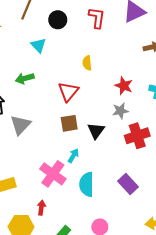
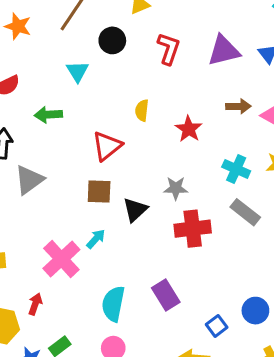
red star: (124, 86) -> (189, 129), moved
cyan semicircle: (87, 184) -> (113, 304), moved

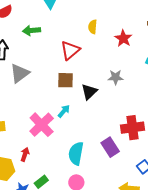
red cross: (193, 229) -> (132, 128), moved

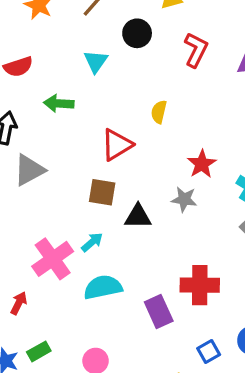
red star: (123, 38) -> (202, 164), moved
black triangle: (89, 92) -> (138, 217), turned 36
cyan semicircle: (76, 153) -> (103, 287), moved, turned 60

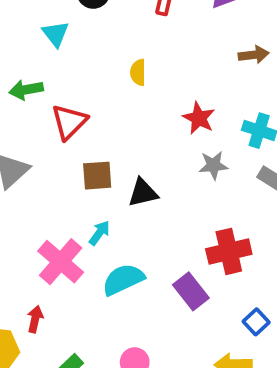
red triangle: (117, 145) -> (69, 122), moved
gray star: (184, 199) -> (213, 165), moved

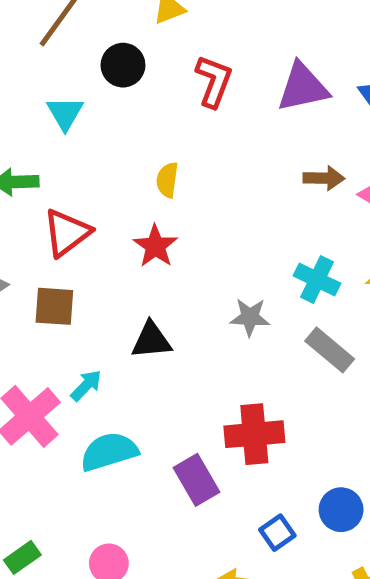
red star: (199, 118) -> (155, 246), moved
brown square: (97, 176) -> (54, 306), moved

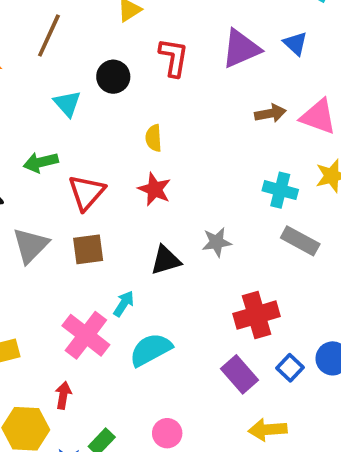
black circle: (123, 65) -> (113, 77), moved
gray star: (250, 317) -> (217, 242), moved
purple rectangle: (197, 480) -> (239, 374), moved
blue square: (277, 533) -> (290, 368), moved

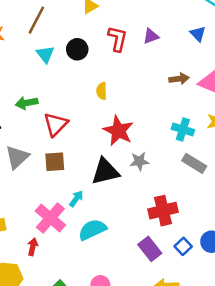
purple triangle: (241, 49) -> (151, 36), moved, size x0.6
cyan triangle: (67, 104) -> (45, 54), moved
red star: (155, 189) -> (118, 131), moved, size x1.4
black triangle: (166, 260) -> (105, 171), size x1.4
red arrow: (63, 395) -> (33, 247), moved

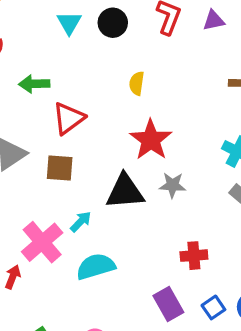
red cross: (163, 211) -> (194, 256), size x0.7

